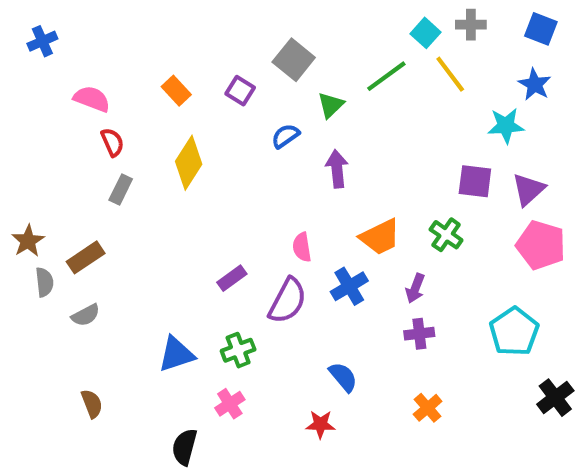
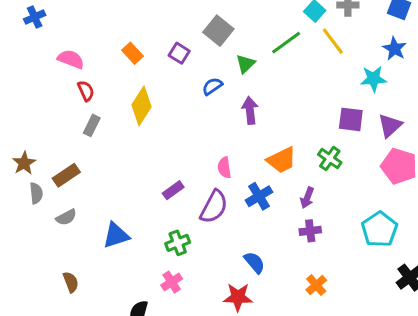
blue triangle: (176, 354) -> (116, 235), moved
red star: (320, 424) -> (238, 297), size x1.4

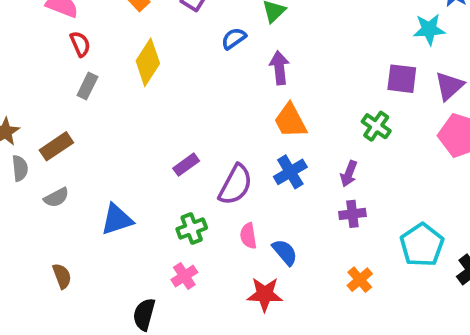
orange trapezoid: (282, 160) -> (290, 121), moved, turned 88
pink semicircle: (224, 168) -> (248, 236), moved
cyan pentagon: (379, 229) -> (422, 245), moved

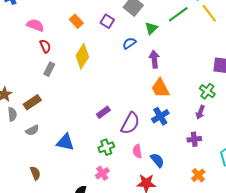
purple arrow: (349, 174) -> (200, 112), moved
blue triangle: (117, 219) -> (65, 142), turned 30

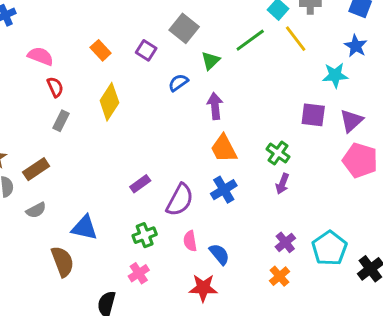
green cross: (207, 91) -> (278, 153), moved
purple cross: (194, 139) -> (285, 242), moved, turned -32
brown semicircle: (35, 173) -> (62, 261), moved, size x1.5

